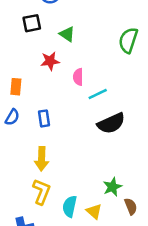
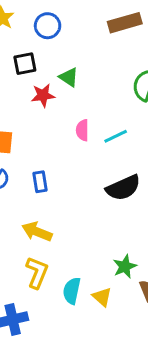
red star: (50, 61) -> (43, 95), moved
cyan line: (98, 94) -> (116, 136), moved
yellow arrow: (42, 159) -> (37, 232), turned 110

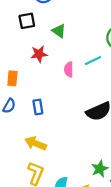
red star: (43, 95) -> (39, 54), moved
cyan line: (116, 136) -> (93, 61), moved

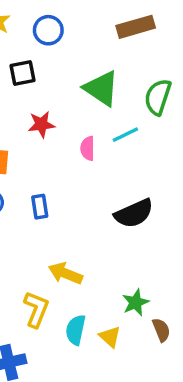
green triangle: (59, 31) -> (101, 88), moved, size x1.6
yellow arrow: (36, 143) -> (65, 273), moved

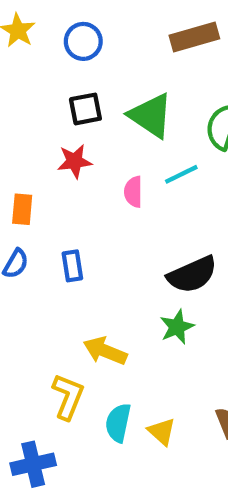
black square: (23, 73) -> (85, 109), moved
green star: (136, 302) -> (177, 327), moved

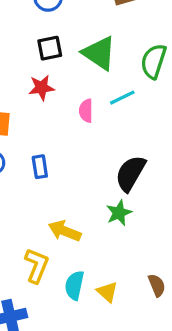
black semicircle: (192, 275) -> (130, 173), turned 144

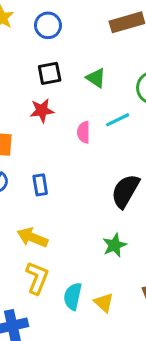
green triangle: (99, 53) -> (96, 78), size x0.6
green star: (119, 213) -> (115, 245), moved
yellow arrow: (65, 231) -> (32, 237), moved

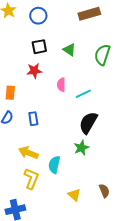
cyan line: (118, 120) -> (83, 94), moved
green star: (115, 245) -> (81, 148), moved
cyan semicircle: (73, 296) -> (54, 165), moved

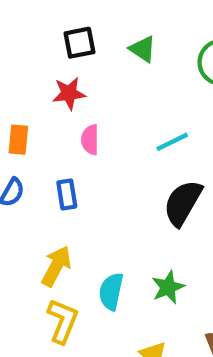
pink semicircle: (61, 85) -> (90, 140), moved
green star: (81, 148) -> (168, 287), moved
yellow arrow: (28, 153) -> (56, 266), turned 96

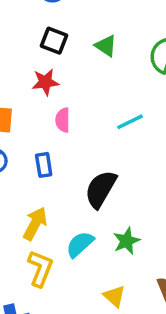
black square: (79, 43) -> (54, 41), turned 32
black semicircle: (183, 203) -> (101, 189), moved
cyan semicircle: (111, 291) -> (80, 244), turned 36

